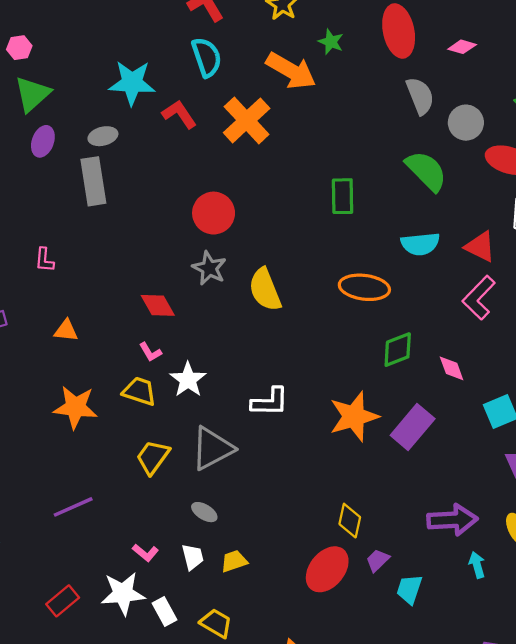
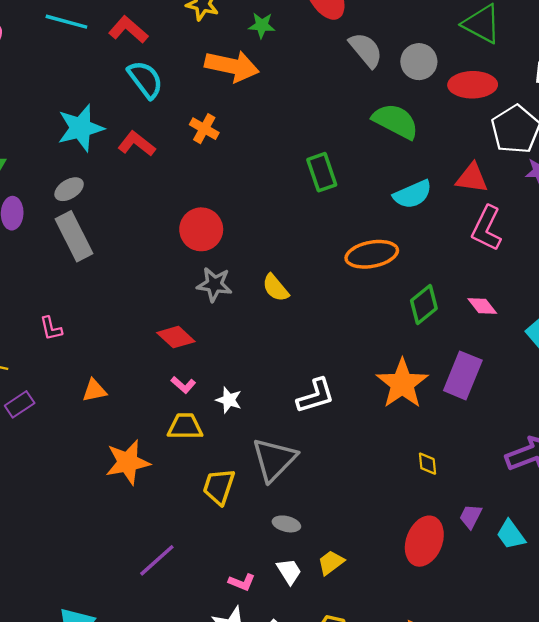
orange cross: (247, 120) -> (204, 129), size x0.6
yellow semicircle: (265, 290) -> (276, 288), size x0.7
white star: (188, 380) -> (229, 400), size x0.7
yellow diamond: (350, 521) -> (427, 464), moved, size x0.7
cyan trapezoid: (409, 589) -> (511, 535), turned -36

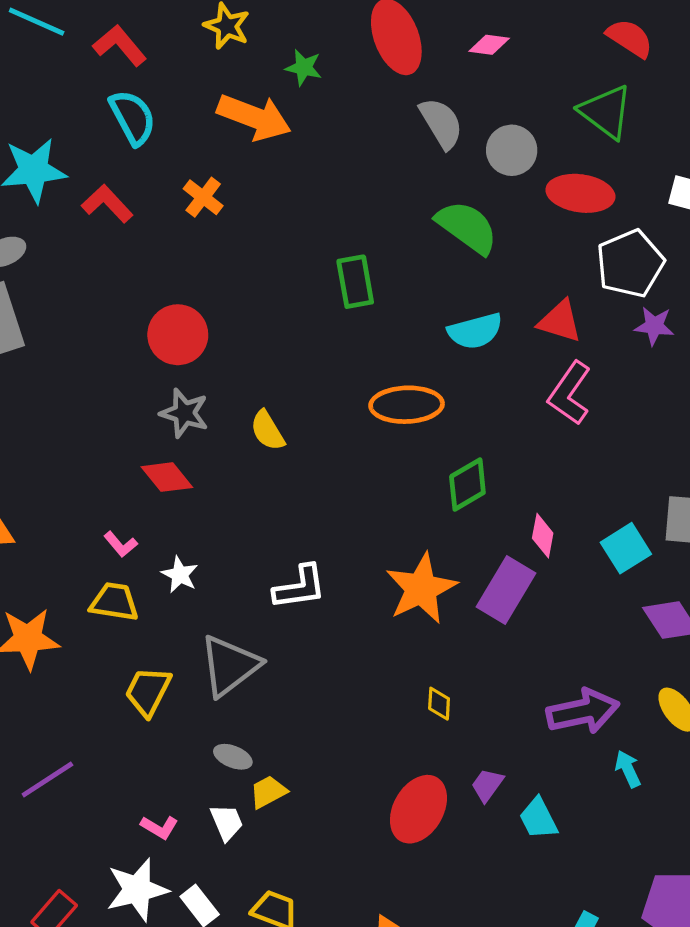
pink diamond: (482, 306) -> (543, 536), moved, turned 40
red diamond: (176, 337) -> (167, 477), moved
yellow trapezoid: (331, 563) -> (268, 792), moved

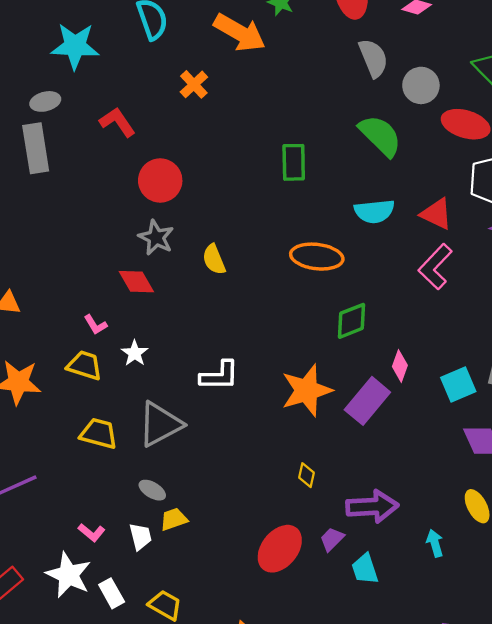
red L-shape: (107, 204) -> (117, 122), moved
yellow trapezoid: (148, 691) -> (99, 434), turned 69
purple arrow: (583, 711) -> (372, 506), moved
white star: (137, 890) -> (69, 575), turned 30

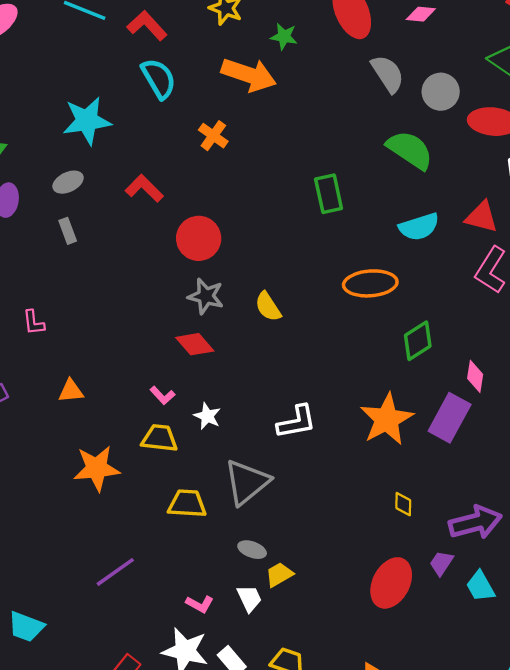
gray rectangle: (36, 148) -> (68, 231), size x0.5

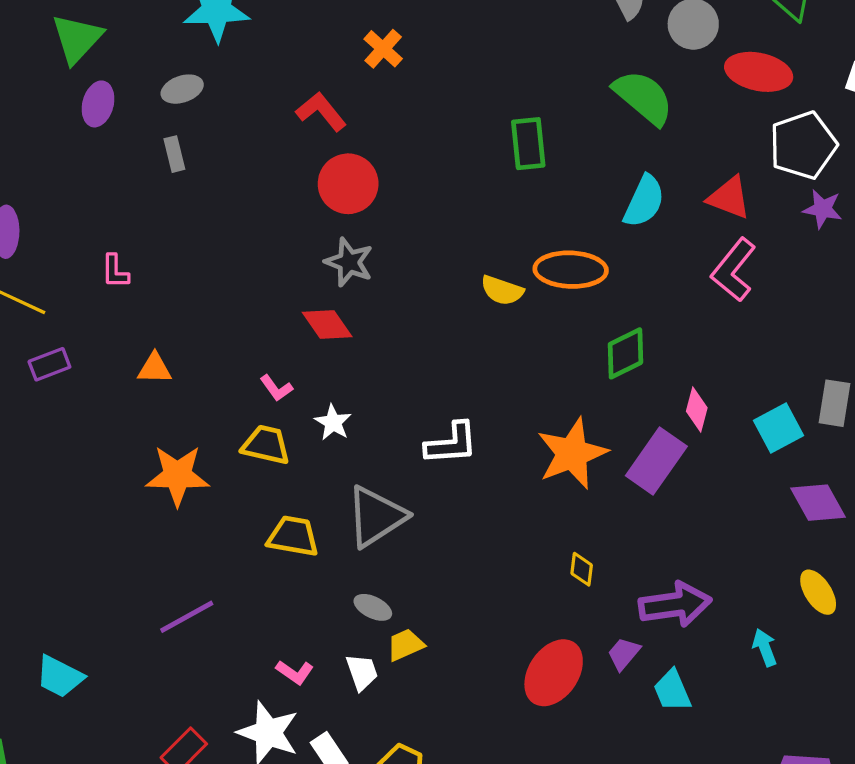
red L-shape: (144, 188) -> (321, 112), moved
cyan semicircle: (419, 227) -> (644, 201), turned -54
yellow semicircle: (268, 307) -> (502, 290), moved, turned -44

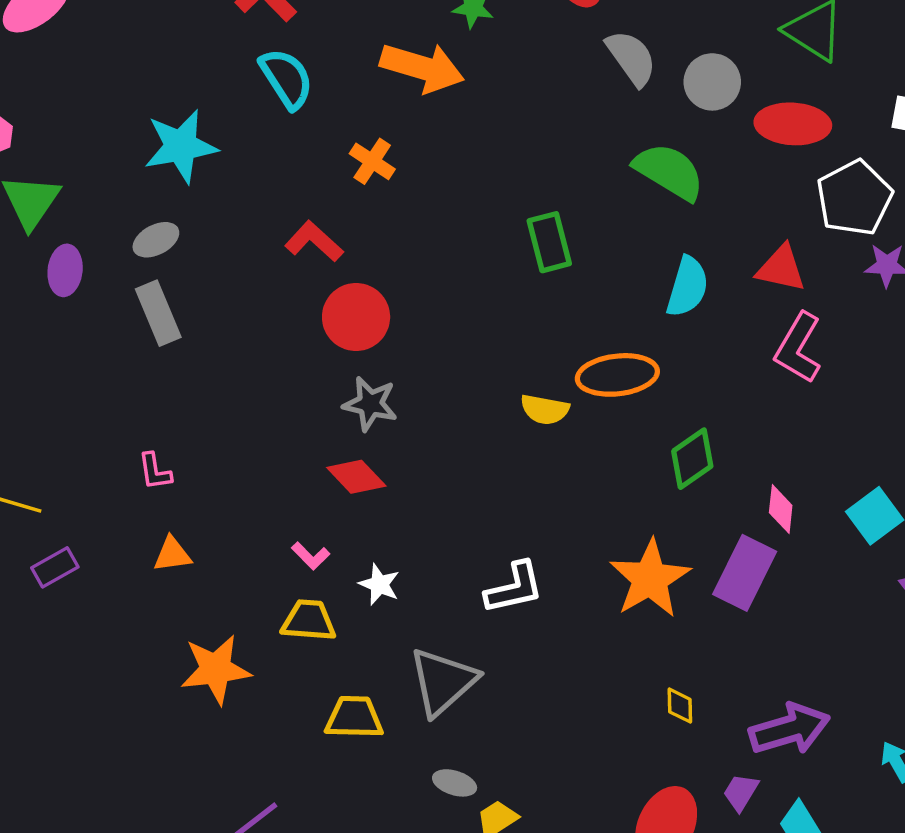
gray rectangle: (174, 154) -> (158, 313), size x1.6
pink L-shape: (115, 271) -> (155, 471), moved

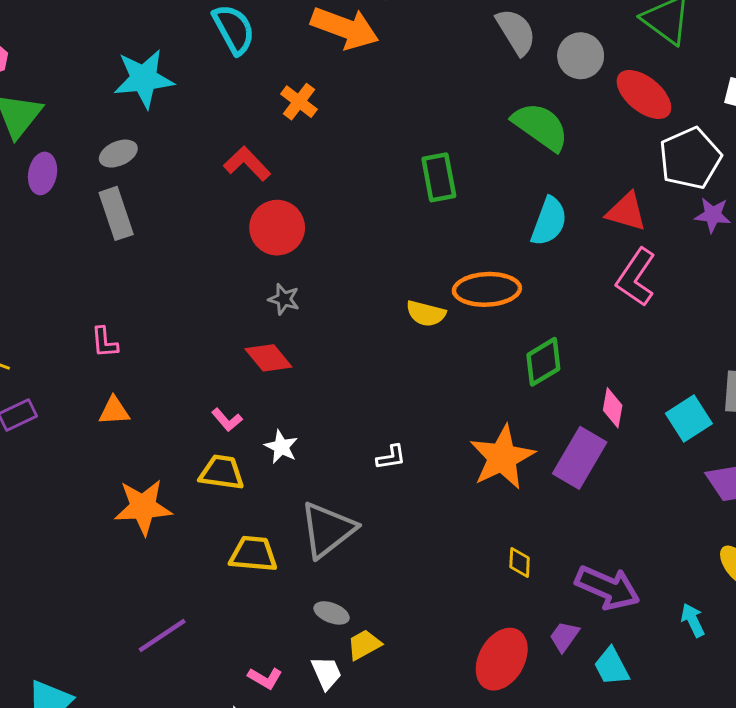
red ellipse: (793, 124) -> (644, 94), turned 32
gray star: (370, 404) -> (284, 299), size x0.7
white L-shape: (514, 588) -> (391, 457), size x0.6
purple arrow: (789, 729) -> (608, 588), turned 36

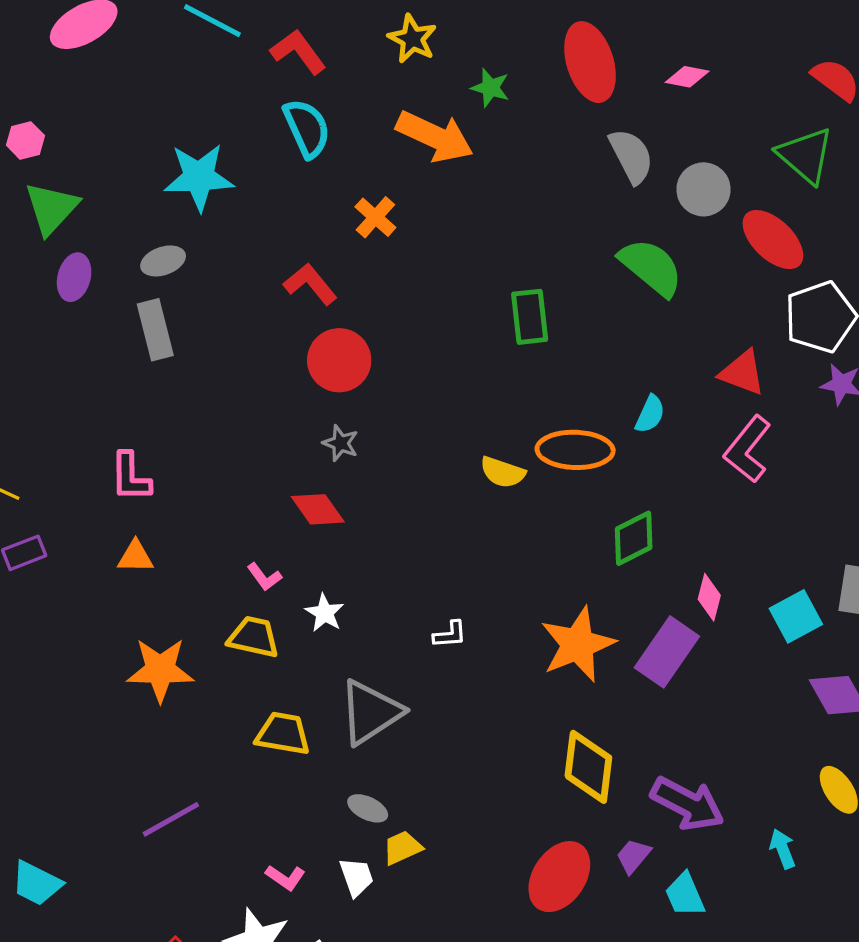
cyan semicircle: (549, 221) -> (650, 414), moved, size x0.7
pink L-shape: (105, 342) -> (130, 477), size x1.4
yellow diamond: (520, 562) -> (588, 767), size x2.0

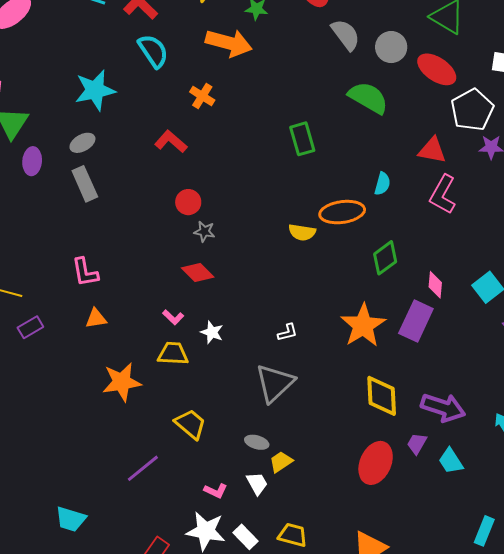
red circle: (339, 360) -> (188, 202), moved, size x0.7
gray triangle: (370, 712) -> (275, 383), moved
yellow trapezoid: (283, 734) -> (190, 424), moved, turned 40

